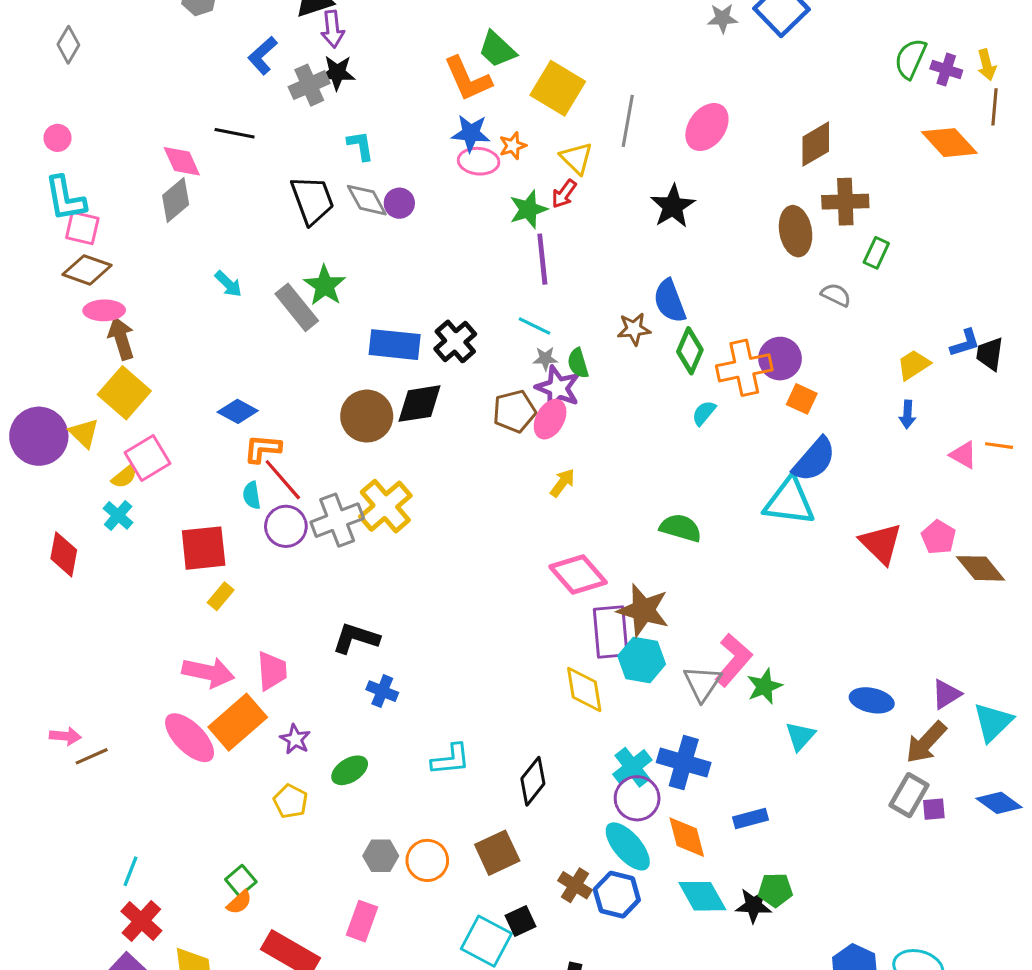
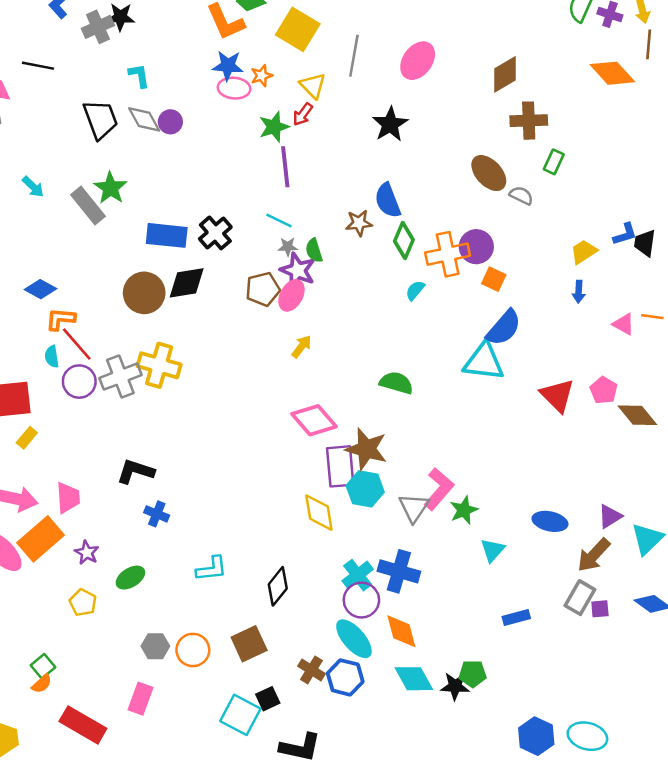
brown ellipse: (796, 231) -> (489, 173), moved, turned -33
yellow cross: (385, 506) -> (159, 365), turned -33
blue rectangle: (750, 818) -> (516, 618), moved

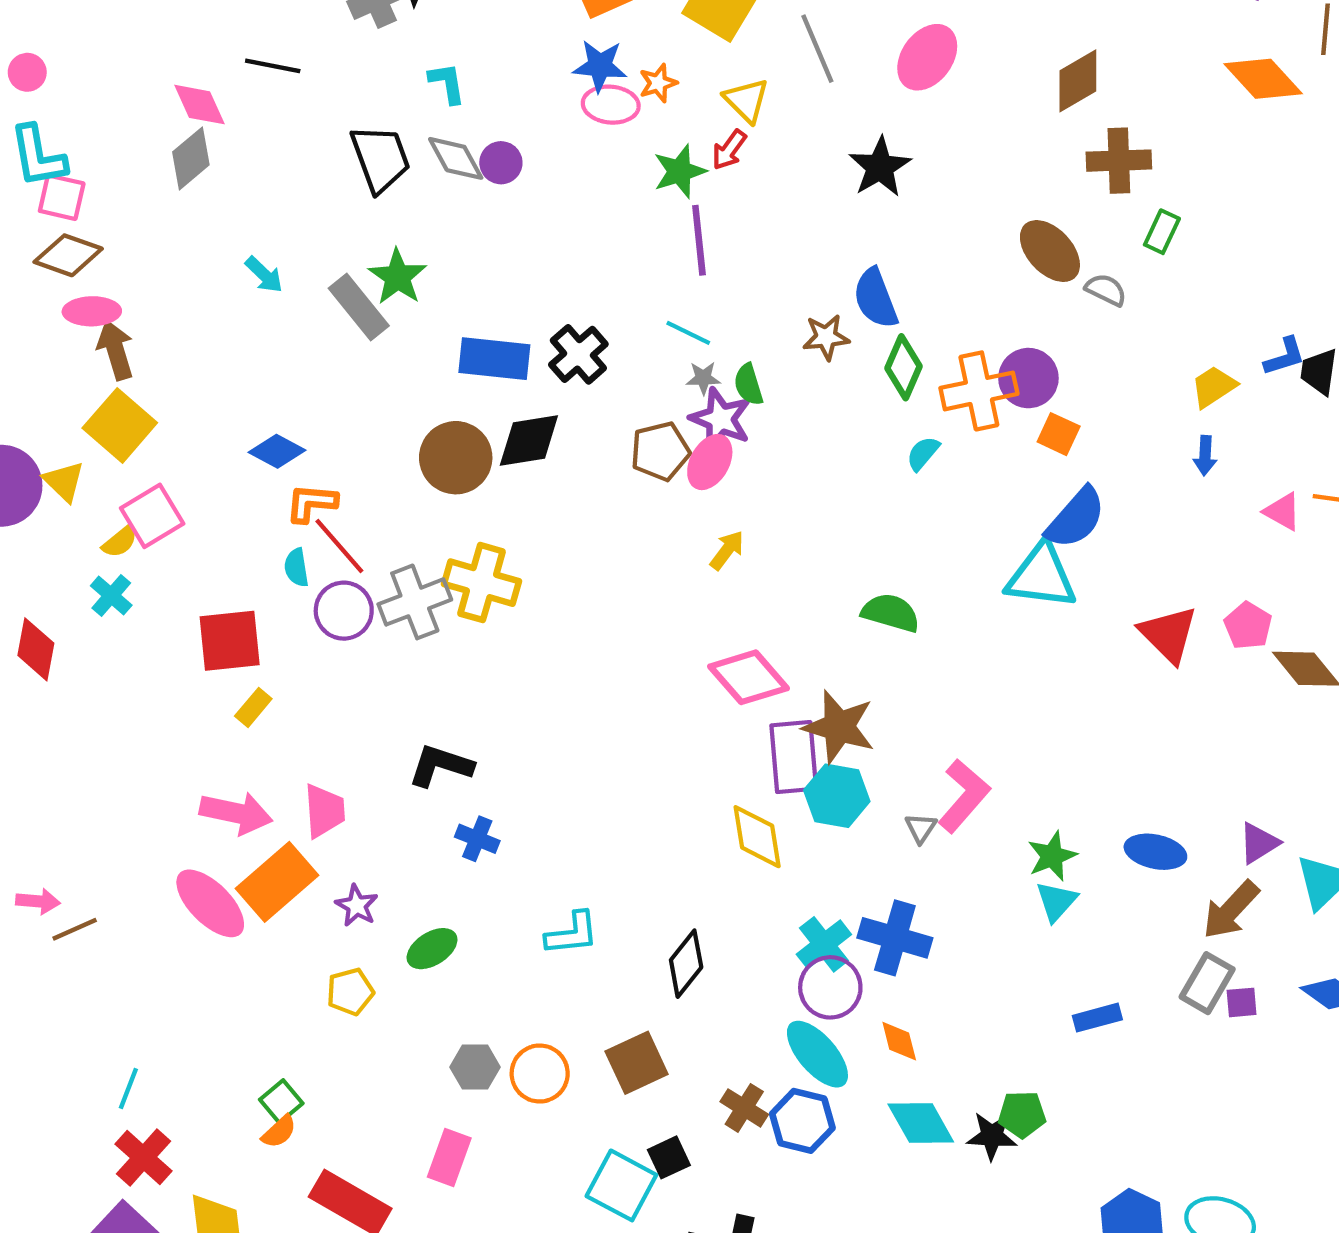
gray line: (354, 56) -> (817, 49), turned -33
gray triangle: (414, 508) -> (921, 828), size x0.6
green star: (464, 510) -> (1052, 856), moved
yellow pentagon: (83, 603) -> (350, 992), turned 30
orange diamond: (401, 631) -> (899, 1041), size x0.7

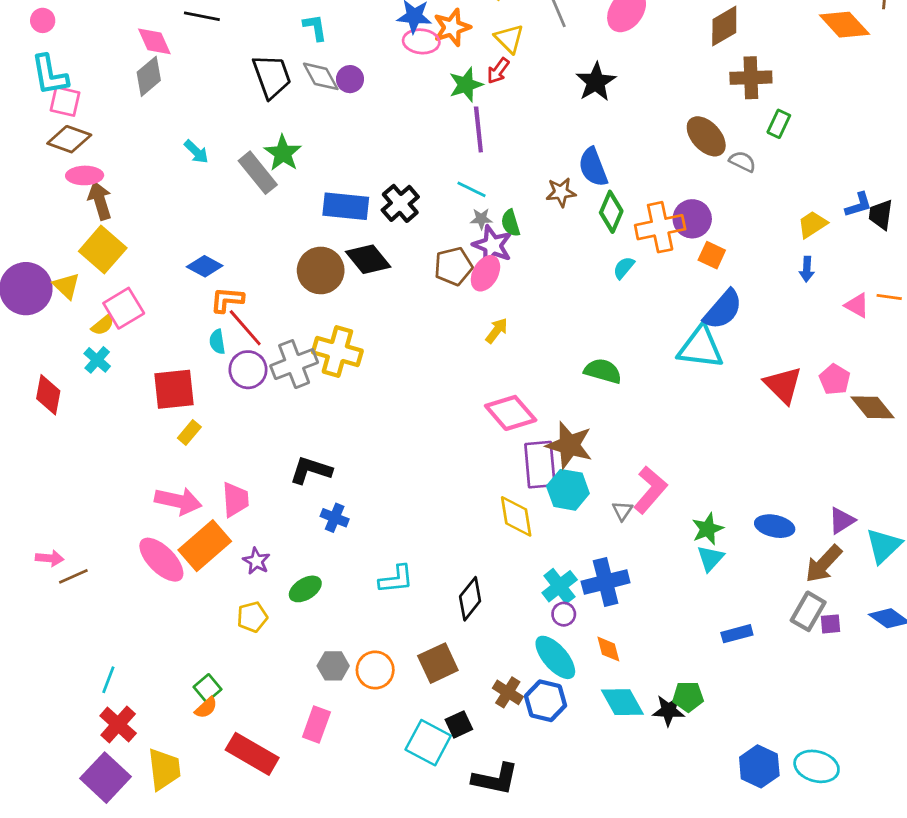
orange star: (658, 83) -> (452, 27), size x1.5
black diamond: (529, 440) -> (368, 259), turned 60
blue cross: (895, 938) -> (606, 582), turned -30
purple circle: (830, 987) -> (564, 614), size x0.6

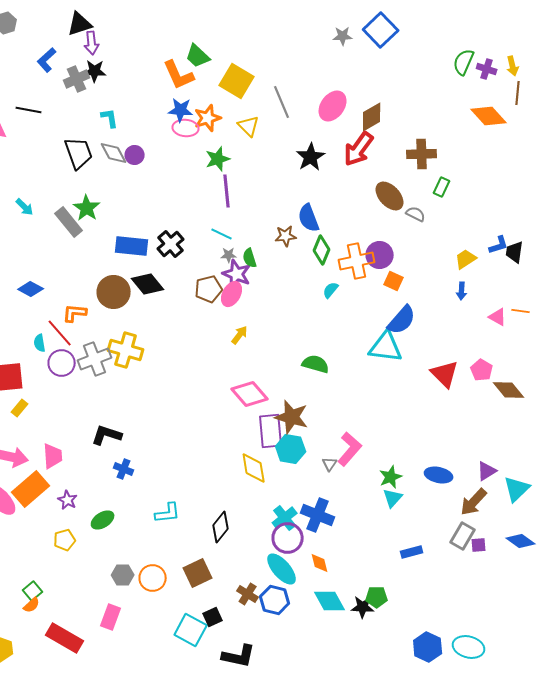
brown diamond: (724, 26) -> (372, 117), moved
red arrow: (498, 71) -> (359, 149), moved, size x1.8
orange L-shape: (227, 300) -> (75, 313), moved
blue cross: (606, 582) -> (318, 515), turned 36
purple circle: (564, 614) -> (288, 538), size x1.8

